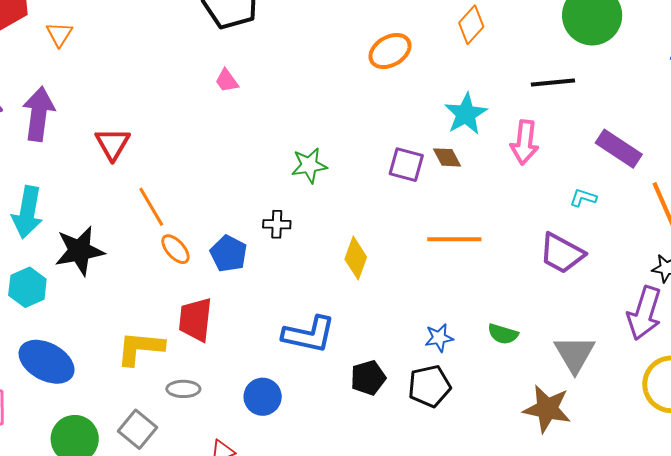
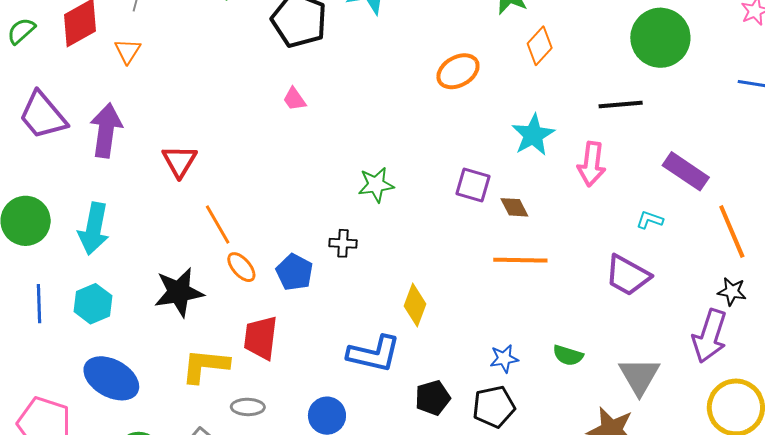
brown diamond: (447, 157) -> (514, 207), moved
black star: (79, 251) -> (179, 292), moved
yellow diamond: (356, 258) -> (415, 305), moved

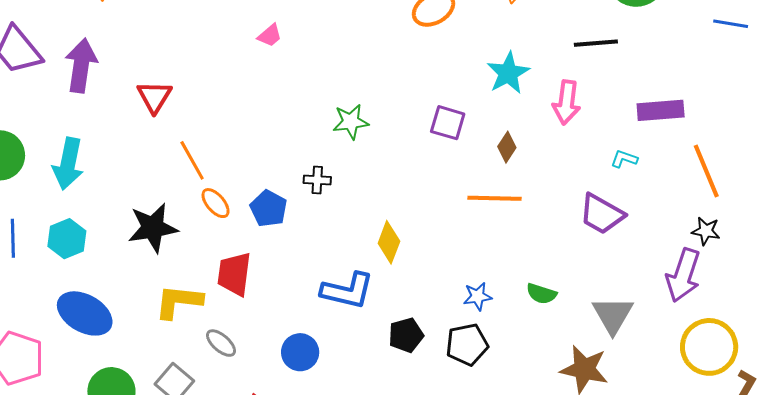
pink trapezoid: (294, 99) -> (270, 36), turned -96
purple rectangle: (686, 171) -> (661, 110), turned -39
brown diamond: (514, 207) -> (507, 147), moved, turned 60
gray ellipse: (248, 407) -> (221, 343), turned 40

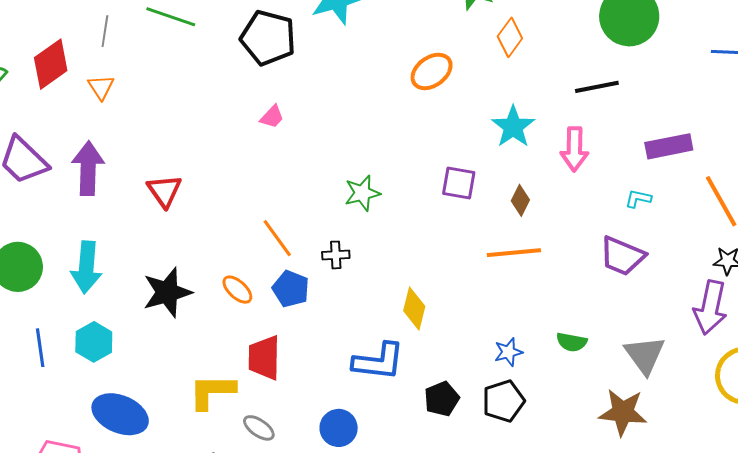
orange line: (192, 160) -> (277, 238), moved
black star: (153, 228) -> (167, 292), moved

